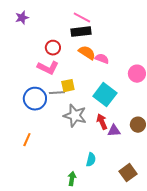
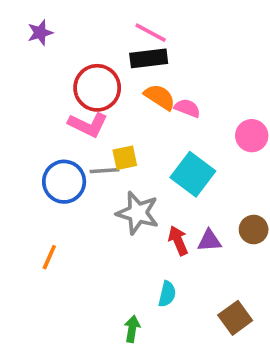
red circle: (53, 48) -> (97, 88), size x1.6
red arrow: (102, 122) -> (178, 241), moved

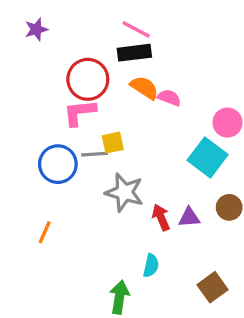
pink L-shape: (88, 125) -> (79, 113), turned 148
cyan square: (193, 174) -> (208, 157), moved
green arrow: (132, 329) -> (119, 297), size x1.4

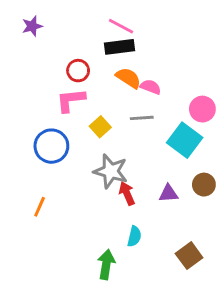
red circle: (88, 79) -> (78, 71), size x0.6
yellow square: (113, 143) -> (100, 127), turned -30
gray line: (94, 154) -> (142, 118), moved
red arrow: (161, 217) -> (127, 193), moved

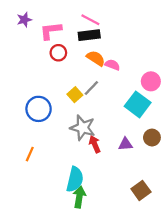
pink L-shape: (71, 100) -> (51, 31), moved
gray line: (142, 118) -> (91, 88), moved, turned -42
cyan semicircle: (134, 236) -> (75, 179), moved, size x1.6

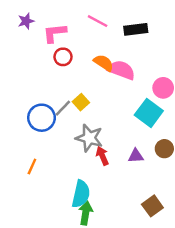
black rectangle: (89, 35) -> (136, 29), moved
pink semicircle: (112, 65) -> (121, 70), size x1.6
gray line: (91, 88) -> (63, 108), moved

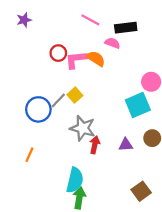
pink L-shape: (55, 33) -> (76, 60), moved
pink semicircle: (121, 70) -> (112, 43), moved, size x0.6
cyan square: (149, 113) -> (138, 105), turned 30
red arrow: (102, 156) -> (95, 145), turned 35

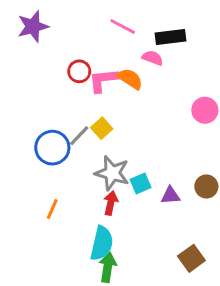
purple star: (24, 20) -> (33, 26), size x1.5
cyan square: (138, 105) -> (141, 184), moved, size x0.6
red arrow: (95, 145) -> (111, 203), moved
orange line: (30, 155) -> (52, 209), moved

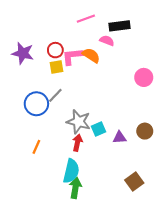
purple star: (33, 26) -> (23, 53), moved, turned 30
pink line: (123, 26) -> (86, 19), turned -48
yellow square: (102, 128) -> (56, 67), moved, turned 32

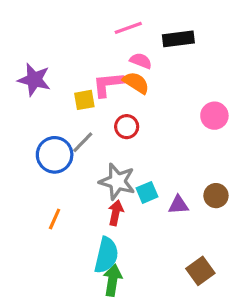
pink semicircle: (107, 41) -> (141, 61), moved
red circle: (55, 50) -> (127, 127), moved

